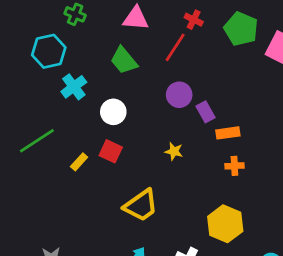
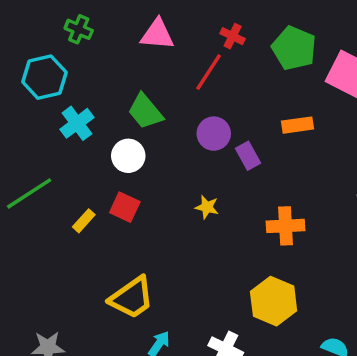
green trapezoid: (124, 60) -> (145, 111), moved
orange rectangle: (228, 133) -> (298, 125), moved
orange cross: (234, 166) -> (286, 226), size x1.5
yellow trapezoid: (141, 205) -> (132, 298), moved

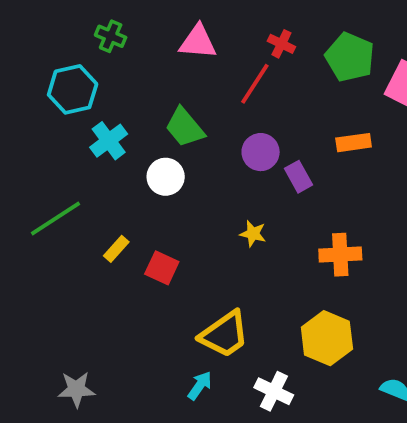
red square: (125, 207) -> (162, 268), moved
yellow trapezoid: (132, 298) -> (224, 334), moved

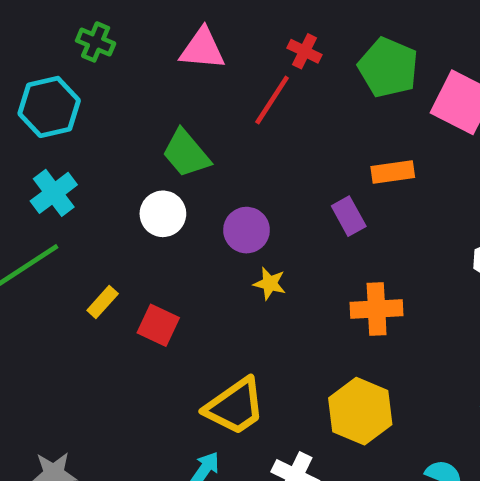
cyan cross: (109, 141) -> (54, 193), moved
purple circle: (261, 152) -> (247, 230), moved
purple rectangle: (299, 177) -> (349, 216), moved

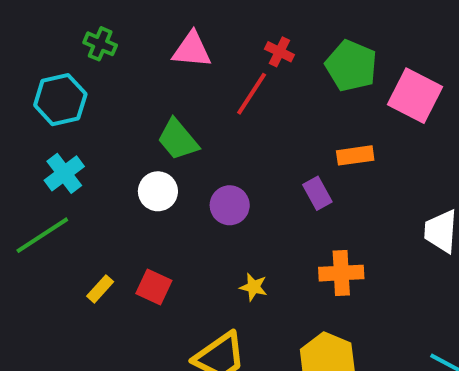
yellow star: (270, 283) -> (254, 287), moved
yellow rectangle: (103, 302) -> (100, 289), moved

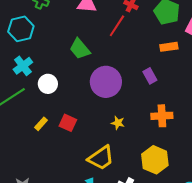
orange rectangle: (355, 155) -> (169, 47), moved
white circle: (158, 191) -> (48, 84), moved
purple circle: (230, 205) -> (106, 82), size x1.6

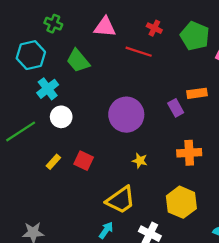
red line: (117, 26) -> (139, 52), turned 75
orange rectangle: (169, 47) -> (197, 93), moved
green trapezoid: (80, 49) -> (78, 61), moved
cyan cross: (23, 66) -> (48, 89), moved

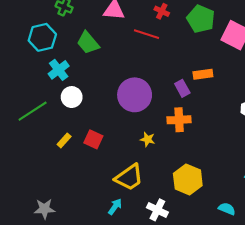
orange cross: (189, 153) -> (179, 120), moved

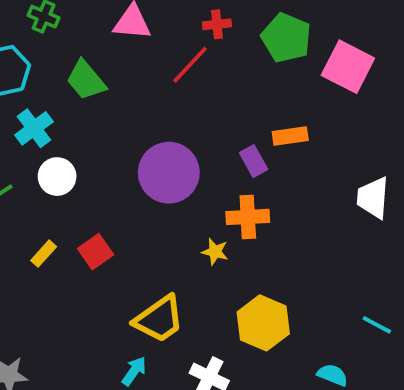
red cross: (162, 11) -> (217, 24), turned -32
red line: (147, 34) -> (190, 65), turned -65
red square: (93, 139) -> (96, 252), turned 30
yellow star: (148, 139) -> (215, 252), moved

